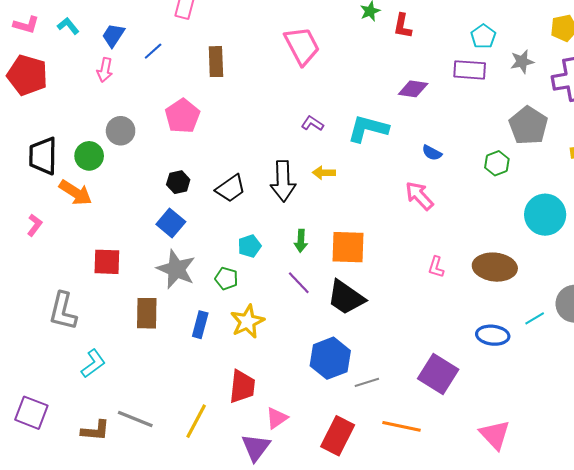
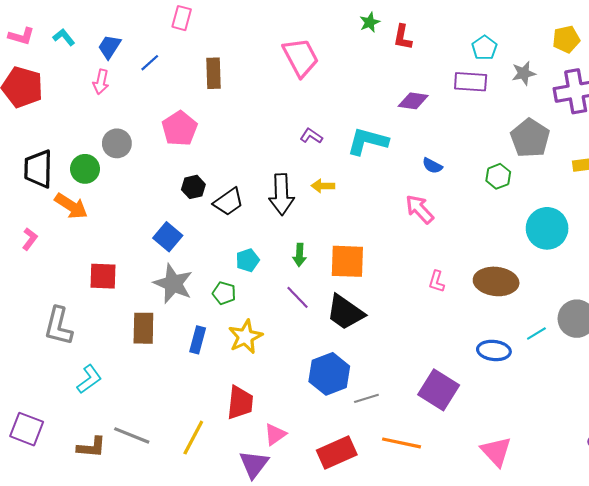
black hexagon: (178, 182) -> (193, 187), moved
red rectangle: (338, 436) -> (337, 452), turned 39

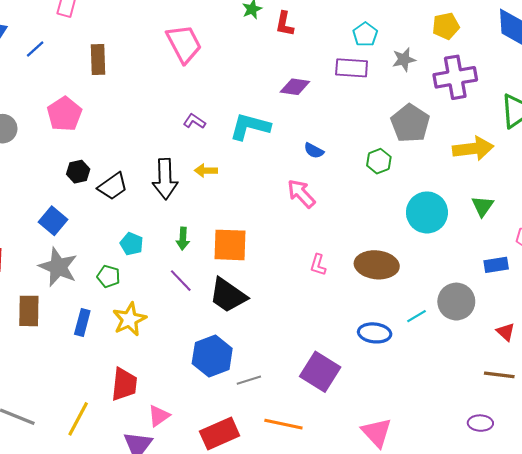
cyan pentagon: (248, 260) -> (132, 244), turned -30

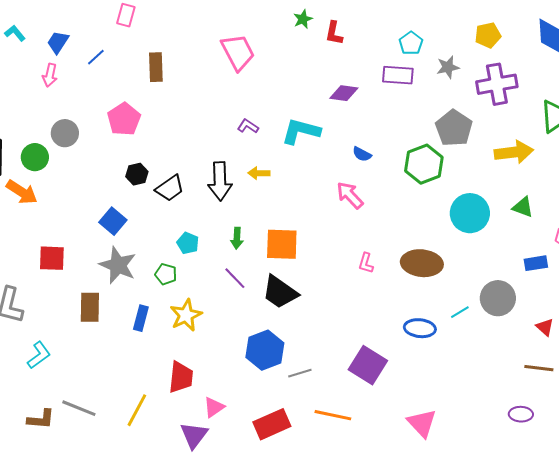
green hexagon: (379, 161) -> (424, 164), size x1.6
green triangle: (483, 206) -> (523, 207), turned -45

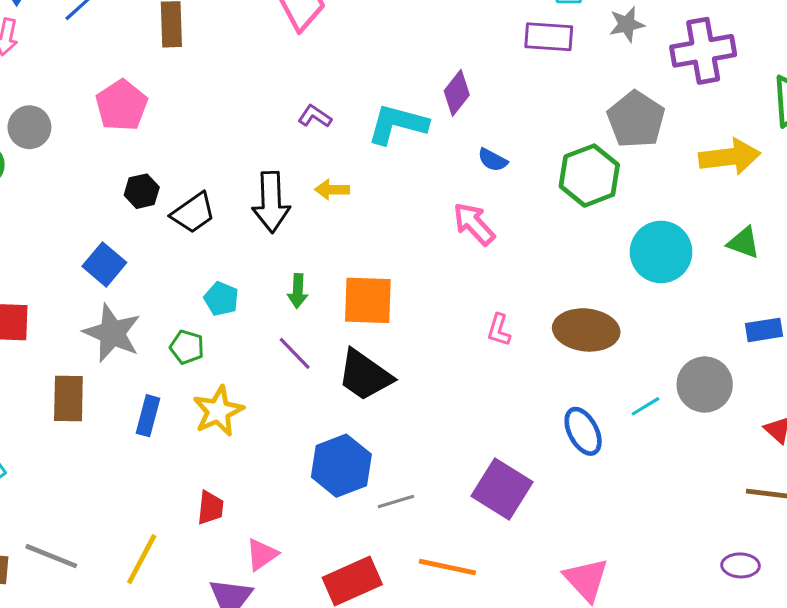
purple diamond: (344, 93) -> (457, 93), moved, turned -60
blue ellipse: (420, 328) -> (583, 431), turned 56
red trapezoid: (181, 377) -> (210, 508), size x0.7

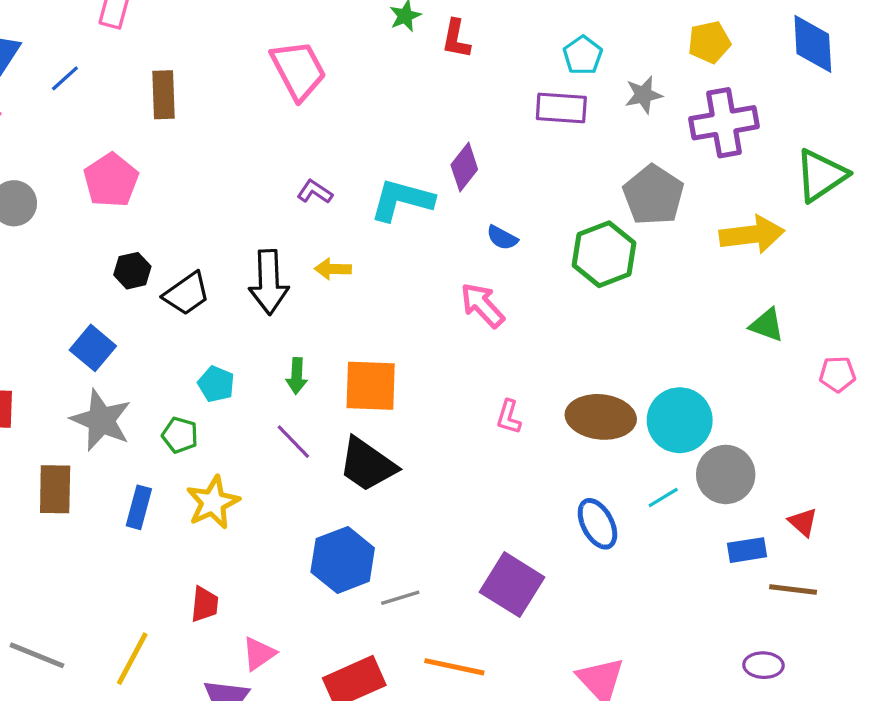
cyan circle: (661, 252) -> (680, 420), moved
blue rectangle: (764, 330) -> (747, 550), moved

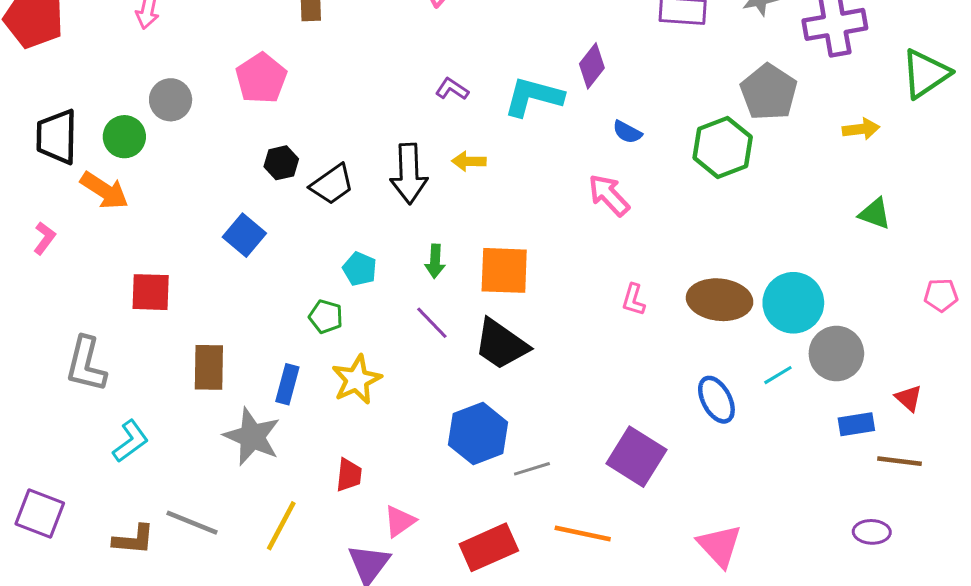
yellow arrow: (752, 234) -> (861, 129), size x0.6
pink pentagon: (837, 374) -> (941, 295), moved
gray star: (101, 420) -> (252, 437), moved

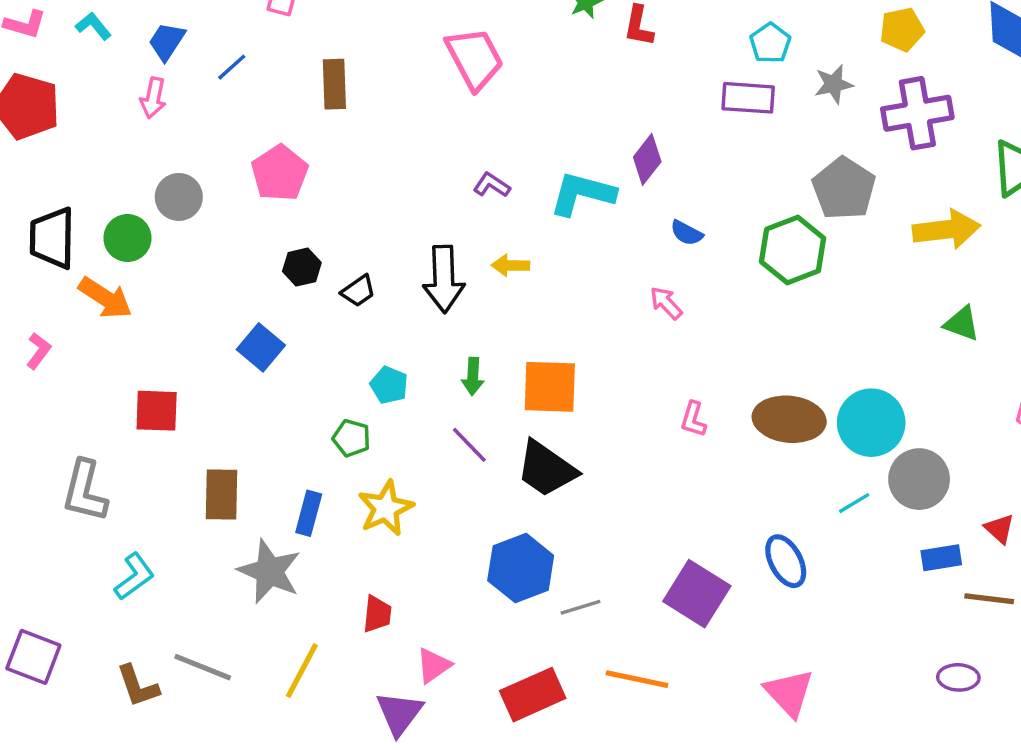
yellow arrow: (861, 129) -> (946, 229), size x1.6
black trapezoid: (332, 184) -> (358, 291), size x0.7
pink arrow: (609, 195) -> (666, 303), size x0.7
blue ellipse: (716, 400) -> (786, 561), moved
brown L-shape: (134, 540) -> (138, 686), turned 66

